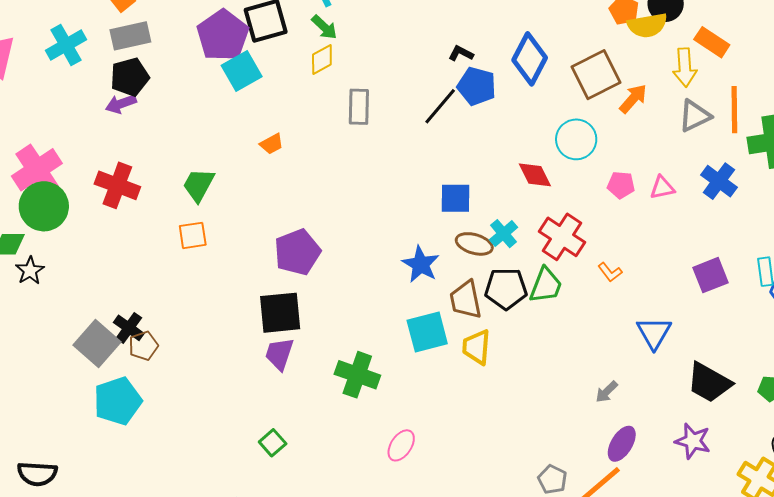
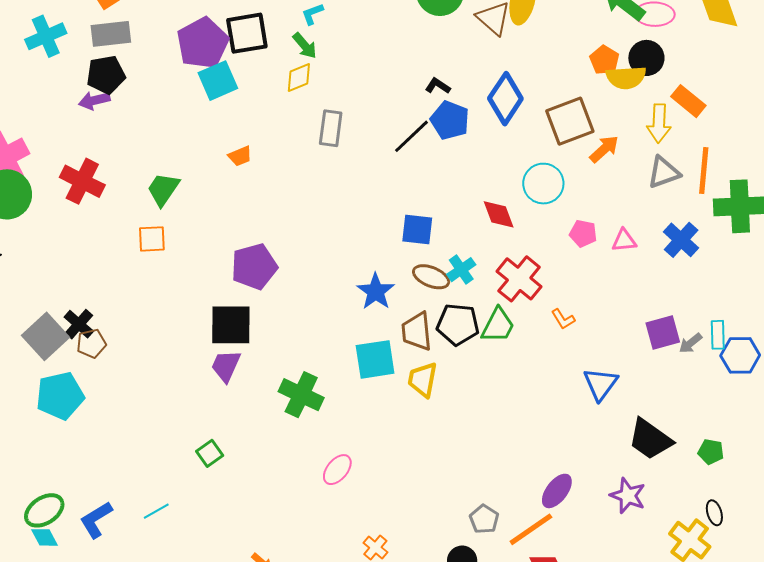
gray arrow: (607, 392) -> (691, 343), moved

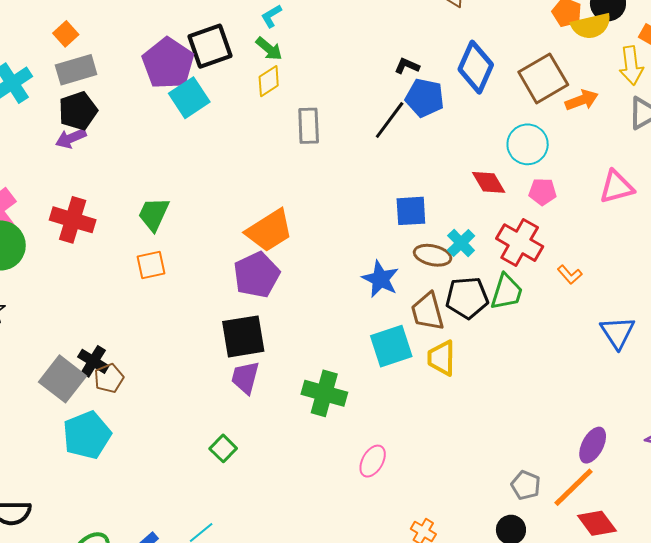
orange arrow: (604, 149) -> (582, 100), turned 32
orange trapezoid: (240, 156) -> (269, 231), moved, size x2.0
pink pentagon: (583, 233) -> (543, 192), moved
pink triangle: (624, 240) -> (617, 187), size x1.4
green square: (210, 453) -> (223, 448), moved

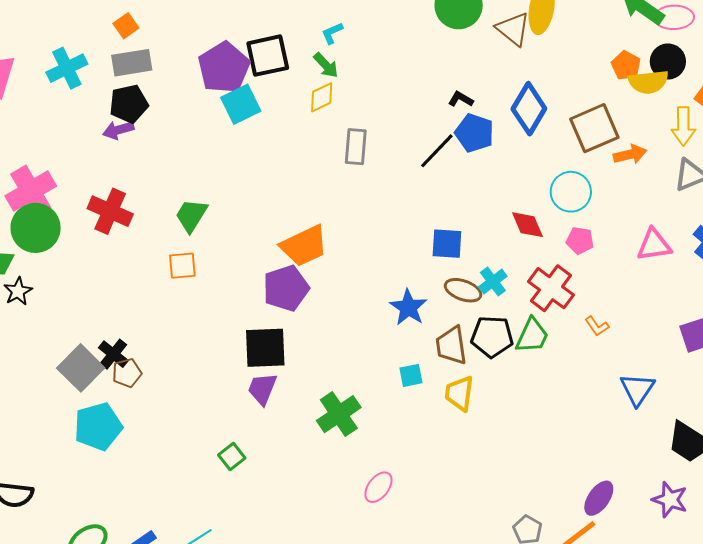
cyan square: (391, 346) -> (411, 375), size x0.6
green cross: (324, 393) -> (339, 414), turned 33

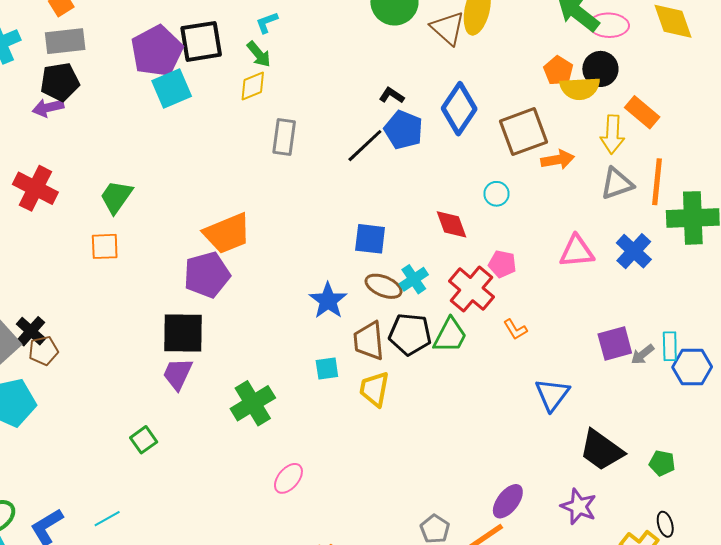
cyan circle: (571, 192) -> (497, 194), size x0.6
pink pentagon: (580, 241) -> (502, 264), moved

